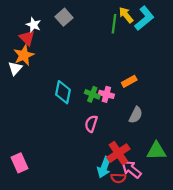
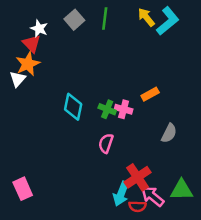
green line: (114, 24) -> (105, 18), moved
gray semicircle: (136, 115) -> (169, 133), moved
green triangle: (156, 151) -> (182, 190), moved

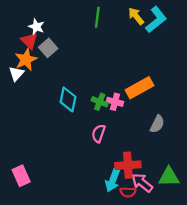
gray square: (74, 20) -> (48, 48), moved
orange rectangle: (150, 94) -> (140, 88), size x1.6
red cross: (137, 177) -> (128, 165), turned 30

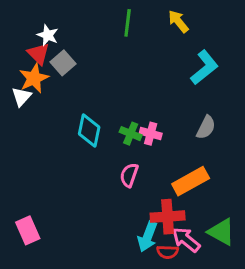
cyan L-shape: (156, 20) -> (204, 67), moved
orange rectangle: (140, 88) -> (191, 181), moved
gray semicircle: (157, 124) -> (206, 127), moved
green triangle: (169, 177) -> (221, 232), turned 30

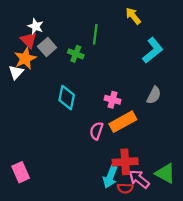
green line: (128, 23) -> (95, 34), moved
green cross: (131, 134) -> (76, 54), moved
orange rectangle: (191, 181) -> (123, 122), moved

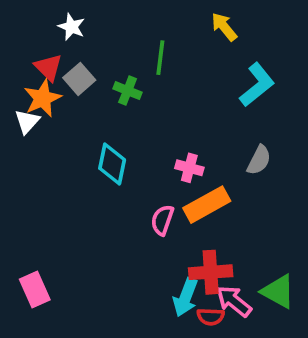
white star: (36, 26) -> (71, 27), moved

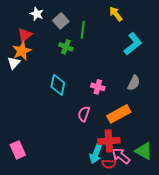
red triangle: (48, 67) -> (25, 35), turned 35
gray square: (79, 79) -> (61, 21), moved
orange rectangle: (207, 205) -> (119, 114), moved

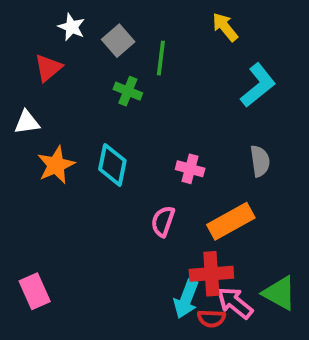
orange star: (22, 51) -> (56, 165), moved
white triangle: (14, 63) -> (27, 122), turned 40
gray semicircle: (134, 83) -> (260, 161), turned -35

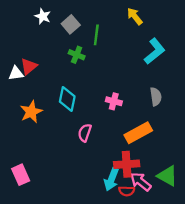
red triangle: (48, 68) -> (29, 66), moved
orange star: (56, 165) -> (31, 112), moved
pink semicircle: (163, 221) -> (85, 133), moved

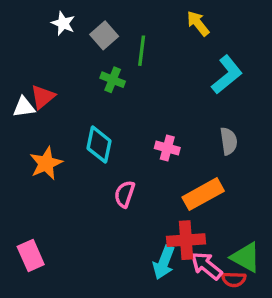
red semicircle: (127, 191) -> (234, 279), moved

